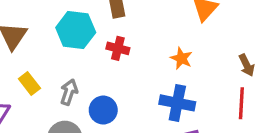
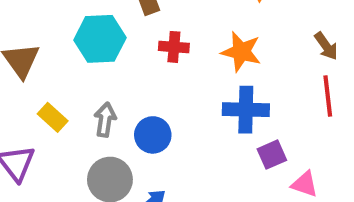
red cross: (118, 48) -> (174, 47), moved
orange star: (181, 58) -> (241, 52), size x1.4

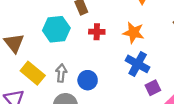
blue cross: (246, 110) -> (138, 64), turned 30
yellow rectangle: (53, 117) -> (33, 73), size x1.5

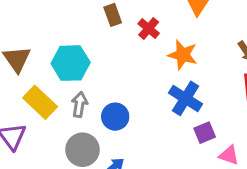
cyan hexagon: (56, 29) -> (71, 63), moved
red cross: (97, 32) -> (149, 28), moved, turned 35

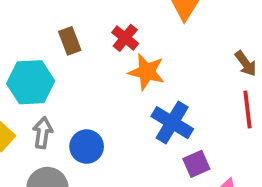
brown rectangle: (113, 15) -> (70, 41), moved
orange star: (183, 55) -> (147, 72), moved

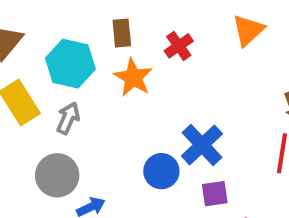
orange star: (147, 72) -> (133, 77), moved
blue circle: (87, 147) -> (161, 171), moved

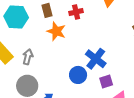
red cross: (179, 46) -> (76, 12), turned 32
cyan hexagon: (70, 64) -> (16, 17), moved

